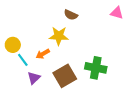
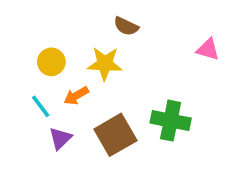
pink triangle: (117, 13) -> (208, 49), moved
yellow circle: (13, 45) -> (51, 62), moved

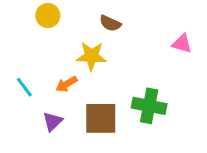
yellow circle: (51, 62) -> (48, 16), moved
cyan line: (41, 106) -> (24, 87), moved
brown square: (115, 135) -> (101, 118), turned 30

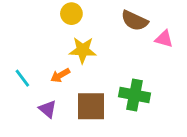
yellow circle: (48, 16) -> (71, 14), moved
brown semicircle: (110, 23) -> (135, 21), moved, size x1.4
purple triangle: (52, 122) -> (48, 109), turned -36

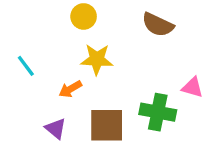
pink triangle: (164, 39) -> (192, 87), moved
cyan line: (22, 78) -> (26, 66), moved

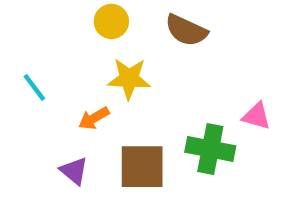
brown semicircle: (158, 25) -> (186, 30), moved

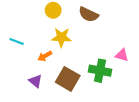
cyan line: (34, 87) -> (17, 41), turned -32
brown square: (142, 167) -> (68, 79), turned 30

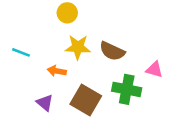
brown semicircle: (89, 14) -> (112, 51), moved
orange arrow: (45, 56) -> (57, 71), turned 40

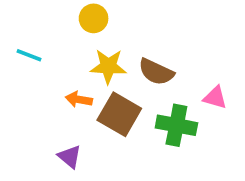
cyan line: (21, 52) -> (29, 55), moved
brown square: (86, 100) -> (119, 114), moved
purple triangle: (45, 103) -> (70, 157), moved

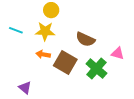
yellow star: (108, 66) -> (45, 31), moved
green cross: (176, 125) -> (96, 69), turned 30
purple triangle: (70, 157) -> (25, 88), moved

